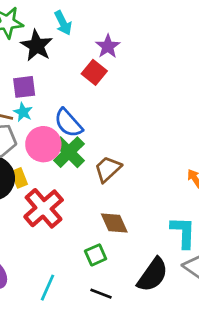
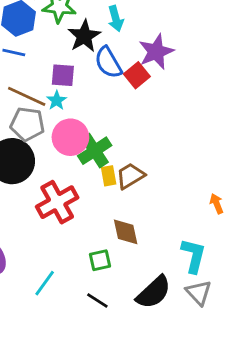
purple star: (108, 46) -> (156, 52), size x1.4
blue semicircle: (68, 123) -> (108, 63), moved
yellow rectangle: (19, 178) -> (109, 176), moved

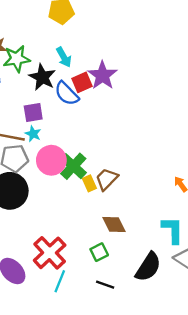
red square: (137, 75) -> (82, 82), moved, turned 30
red cross: (57, 202) -> (50, 253), moved

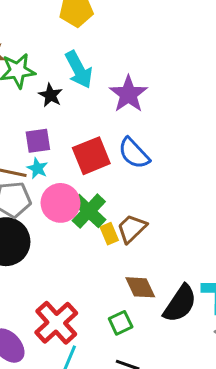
cyan arrow: (64, 57) -> (79, 70), size x1.4
black star: (42, 77) -> (50, 95), size x0.7
red square: (82, 82) -> (91, 156), moved, size x1.4
blue semicircle: (67, 94) -> (134, 153), moved
black semicircle: (148, 267) -> (180, 304), moved

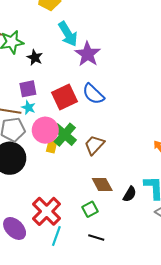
cyan arrow: (79, 70) -> (68, 34), moved
yellow rectangle: (109, 234) -> (52, 146), moved, turned 40
black semicircle: (180, 304) -> (130, 194), size x0.6

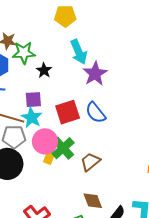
cyan star: (28, 107) -> (32, 118), size x1.5

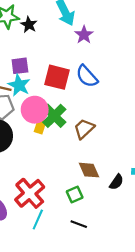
black star: (44, 70) -> (29, 25), moved
purple star: (95, 74) -> (84, 35), size x0.7
red square: (68, 112) -> (57, 77), turned 35

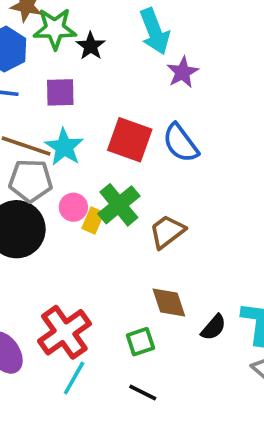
purple square: (20, 66) -> (60, 92), moved
pink circle: (35, 110) -> (73, 207), moved, size x0.6

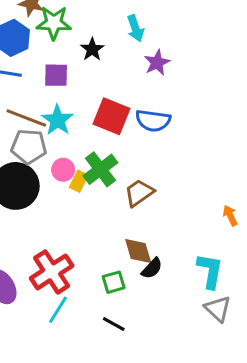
cyan arrow: (155, 31) -> (135, 28), size x0.7
black star: (91, 46) -> (92, 49), moved
blue semicircle: (181, 143) -> (153, 121), turned -48
black semicircle: (214, 327) -> (152, 268), moved

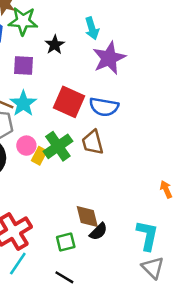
purple star: (157, 63) -> (109, 58), size x1.5
brown trapezoid: (139, 193) -> (93, 142), moved, turned -72

